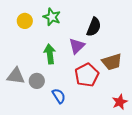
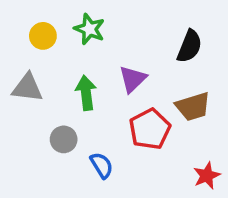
black semicircle: (94, 27) -> (189, 46), moved
gray triangle: (16, 76) -> (27, 88), moved

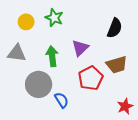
gray circle: (64, 139) -> (39, 84), size x1.6

